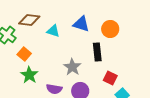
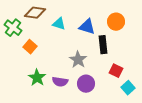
blue triangle: (81, 24) -> (87, 27), moved
green star: (29, 75) -> (37, 78), moved

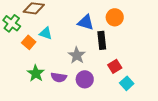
cyan triangle: (59, 24) -> (46, 33), moved
red square: (116, 71) -> (115, 66), turned 32

